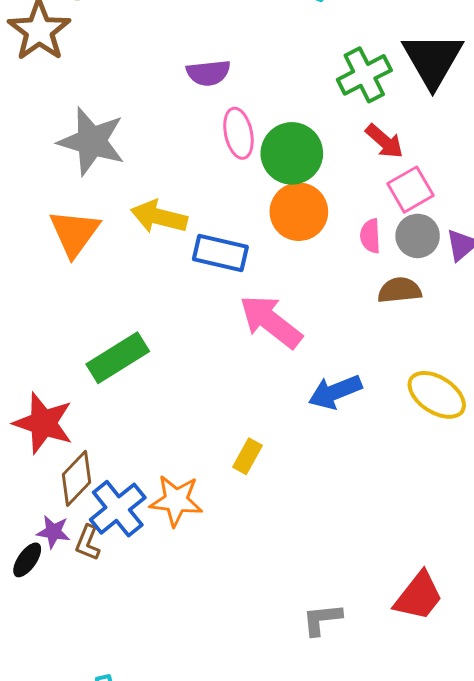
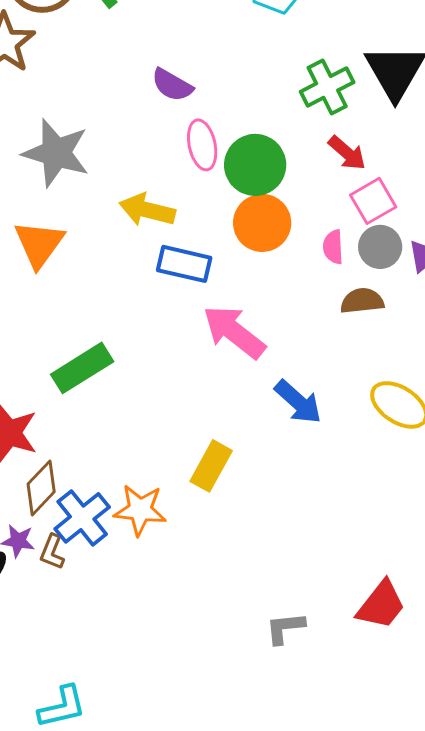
purple semicircle: (208, 73) -> (172, 85), turned 36
yellow arrow: (159, 217) -> (147, 210), moved
blue arrow: (335, 392) -> (298, 402), turned -116
yellow rectangle: (248, 456) -> (211, 466), size x1.4

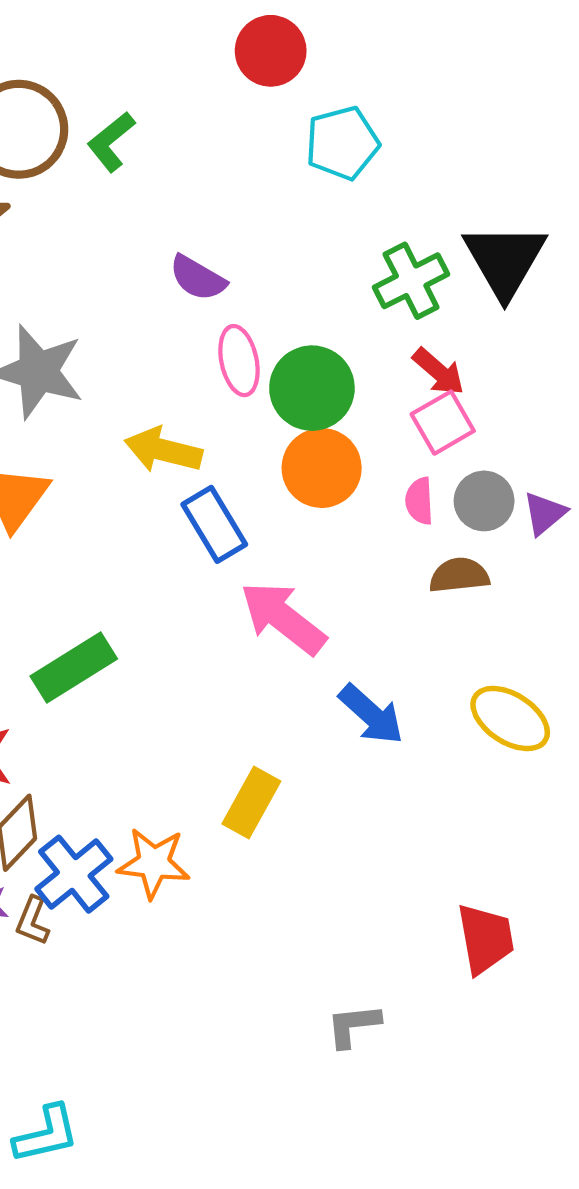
pink square: (373, 201) -> (443, 423), moved
blue rectangle: (184, 264) -> (214, 524), turned 46
red trapezoid: (381, 605) -> (485, 939), moved, turned -48

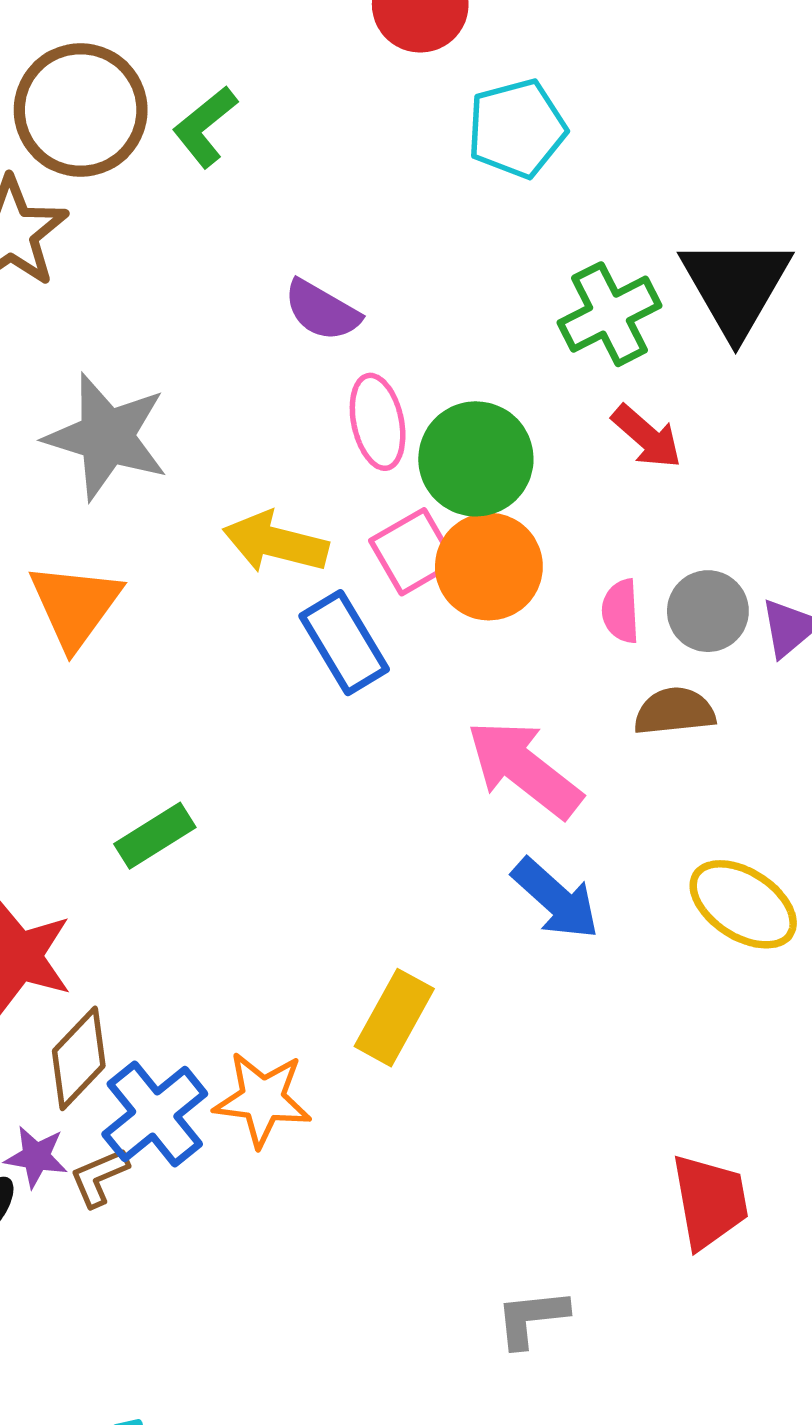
pink square: (443, 423) -> (413, 552), moved
pink arrow: (283, 618) -> (524, 769), moved
green rectangle: (74, 668) -> (155, 836), size x0.7
brown L-shape: (33, 921) -> (99, 1177), turned 45

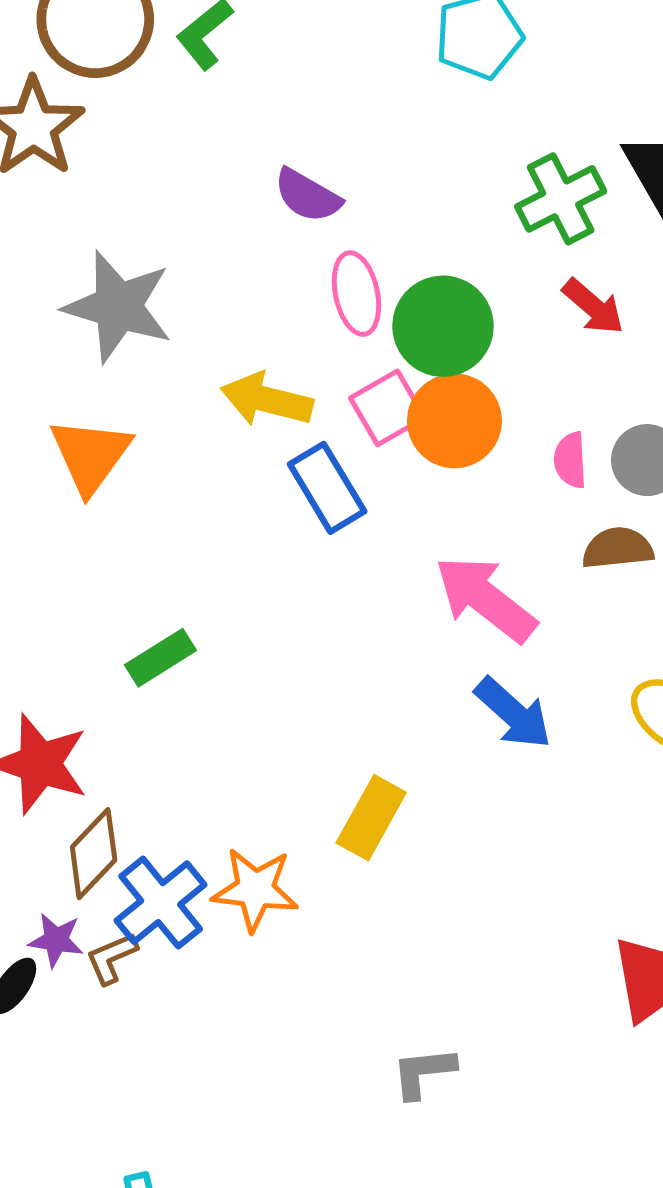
gray L-shape: (532, 1318) -> (423, 1072), moved

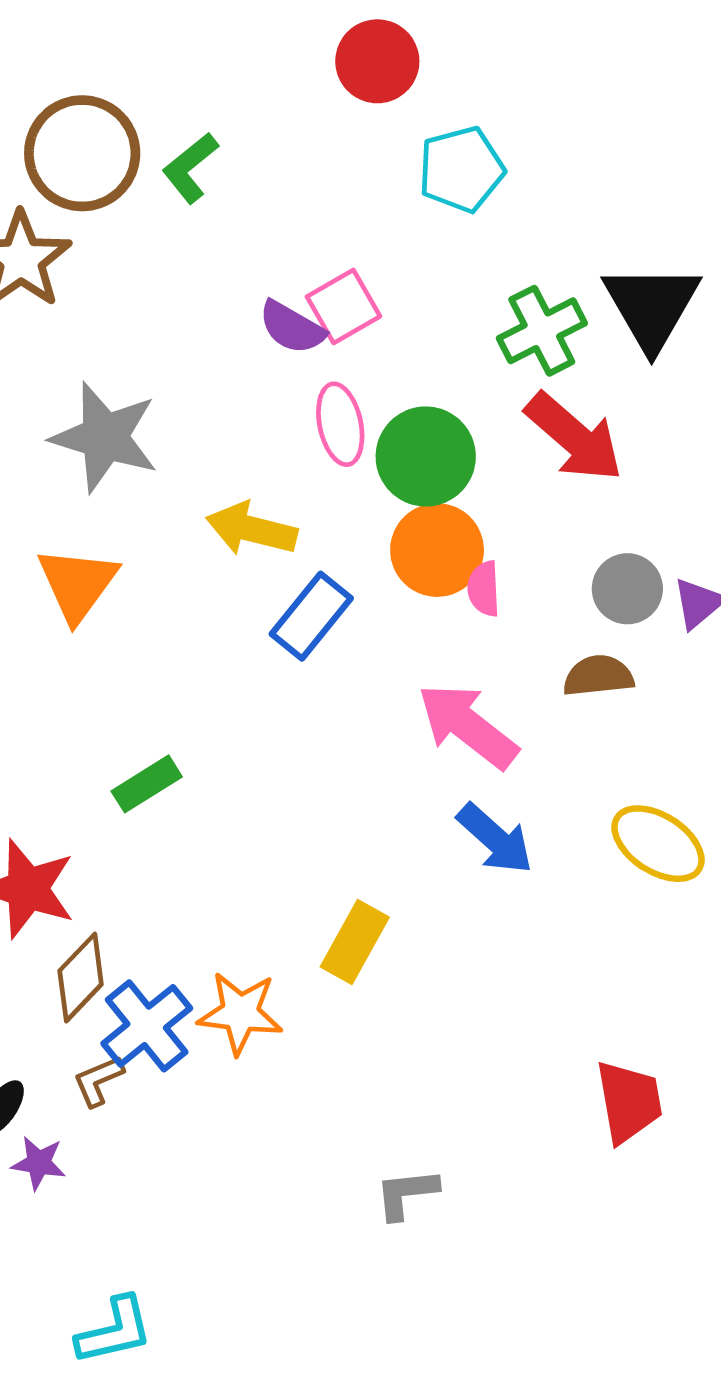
red arrow: (593, 307) -> (574, 437), size x1.6
pink square: (387, 408) -> (343, 306), moved
pink semicircle: (570, 460) -> (484, 589), moved
blue rectangle: (327, 488) -> (311, 616), turned 70
purple star: (56, 940) -> (39, 1163), moved

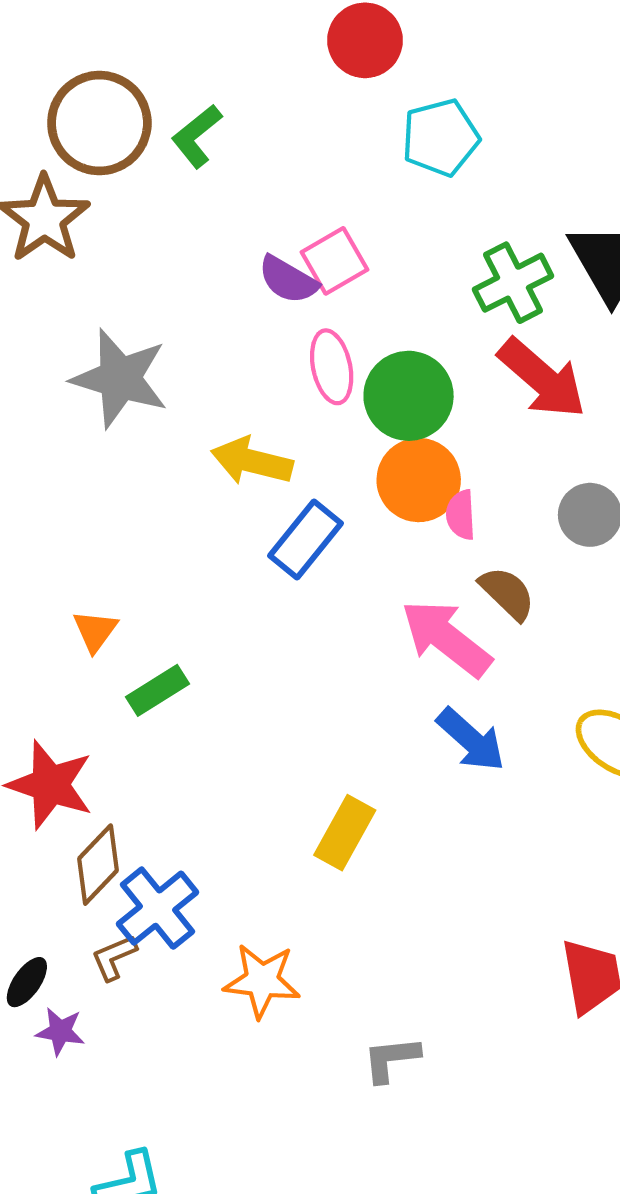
orange triangle: (77, 584) -> (95, 631), moved, size x0.6
brown semicircle: (598, 676) -> (507, 593), moved, turned 50
orange star: (240, 1013) -> (262, 981), moved

